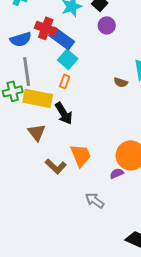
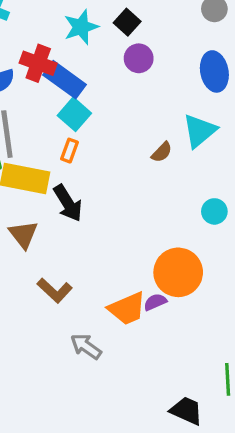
brown semicircle: (121, 82) -> (162, 152), turned -64
orange trapezoid: (81, 155) -> (127, 309), moved, turned 90
gray arrow: (95, 200) -> (86, 346), moved

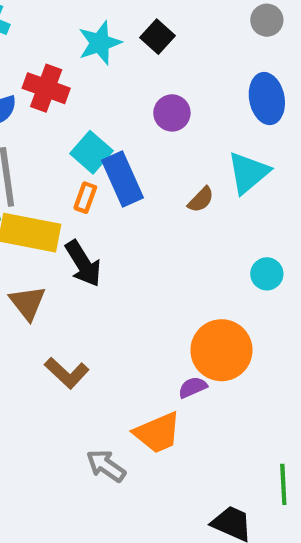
purple circle: (139, 58) -> (172, 113), moved
blue rectangle: (65, 80) -> (122, 179), moved, turned 30
orange trapezoid: (127, 309) -> (158, 433), moved
gray arrow: (86, 346) -> (106, 466), moved

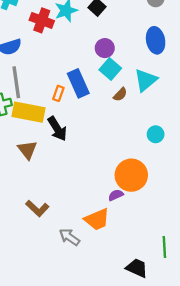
red cross: (46, 88) -> (42, 20), moved
cyan square: (92, 152) -> (110, 69), moved
brown L-shape: (67, 373) -> (37, 208), moved

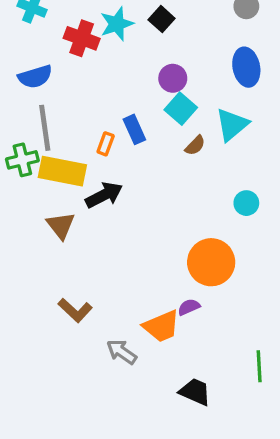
blue rectangle: (78, 83) -> (134, 129), size x0.7
black arrow: (57, 129) -> (104, 195), turned -85
purple semicircle: (116, 195) -> (189, 307), moved
black trapezoid: (137, 268) -> (195, 392), moved

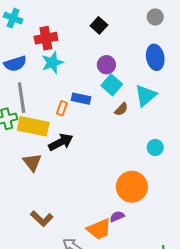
cyan star: (117, 24) -> (52, 63), moved
red cross: (82, 38) -> (46, 38), turned -30
blue rectangle: (134, 129) -> (81, 99), turned -54

